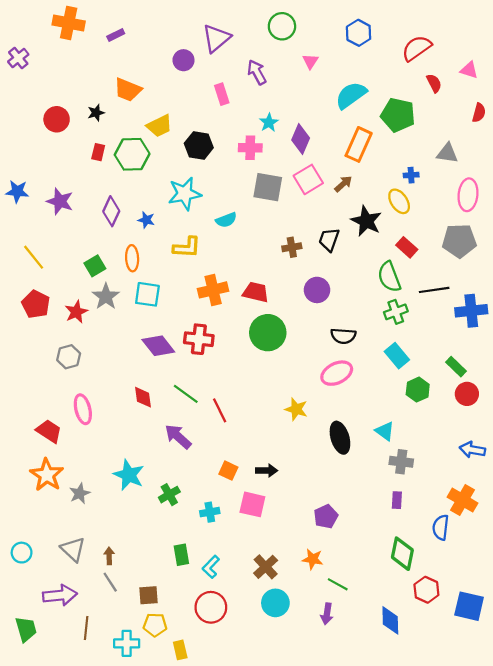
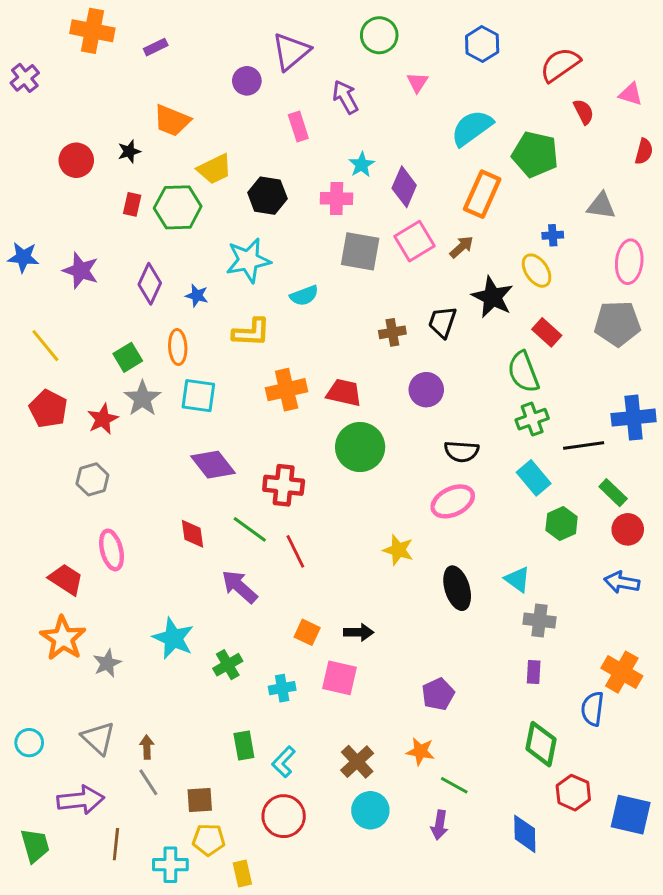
black line: (434, 290) -> (584, 446), moved
red cross: (199, 339) -> (284, 485), moved
blue arrow: (472, 450) -> (622, 582), moved

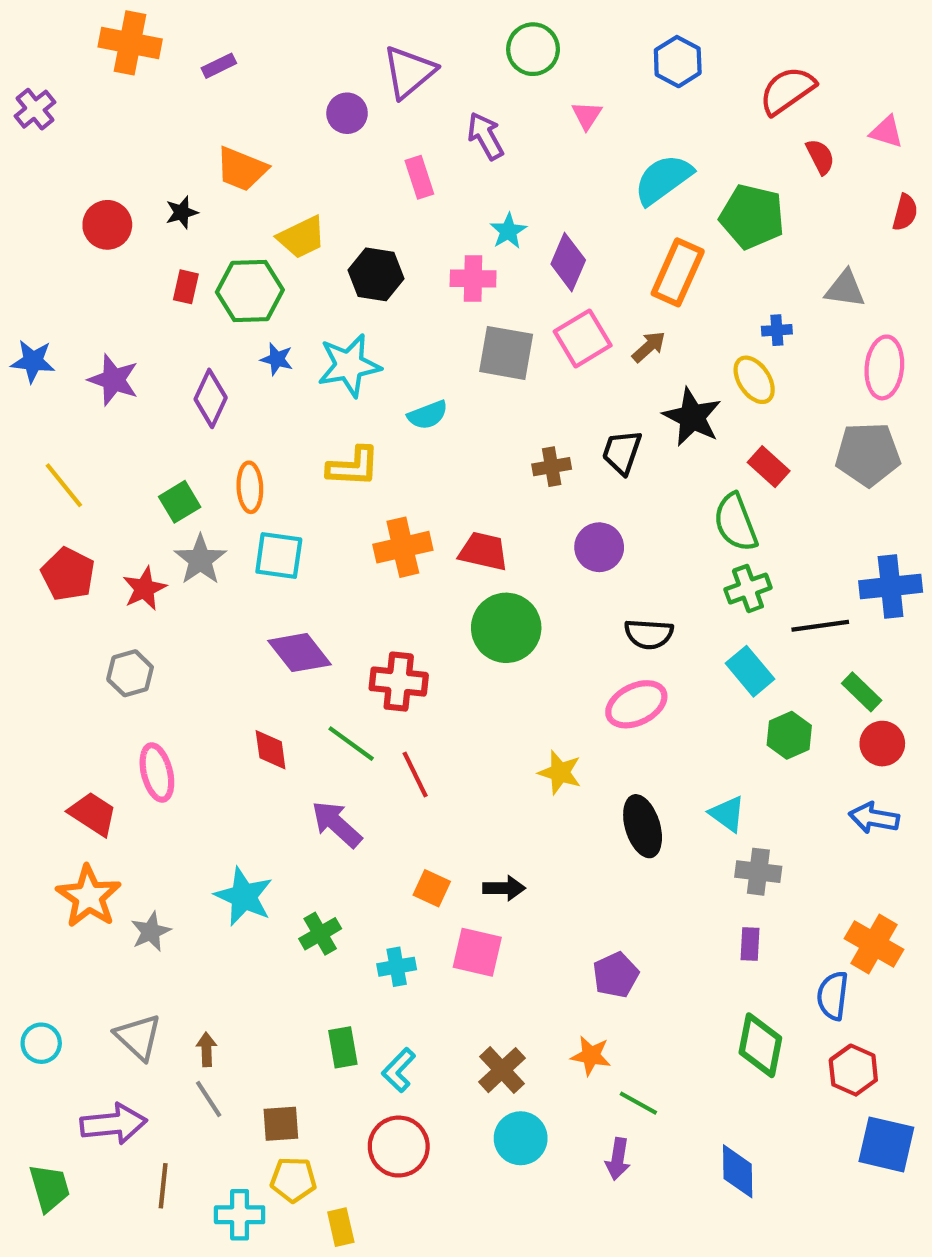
blue star: (197, 296) -> (277, 359), moved
red hexagon: (573, 793) -> (853, 1070), moved

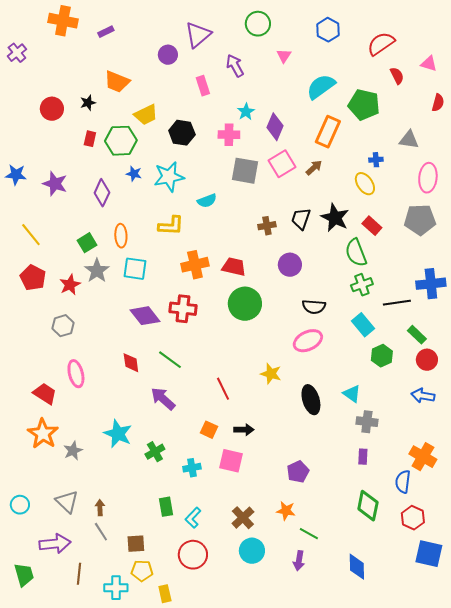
black star: (692, 417) -> (335, 218), moved
red cross: (399, 682) -> (183, 309), moved
red line: (415, 775) -> (223, 389), moved

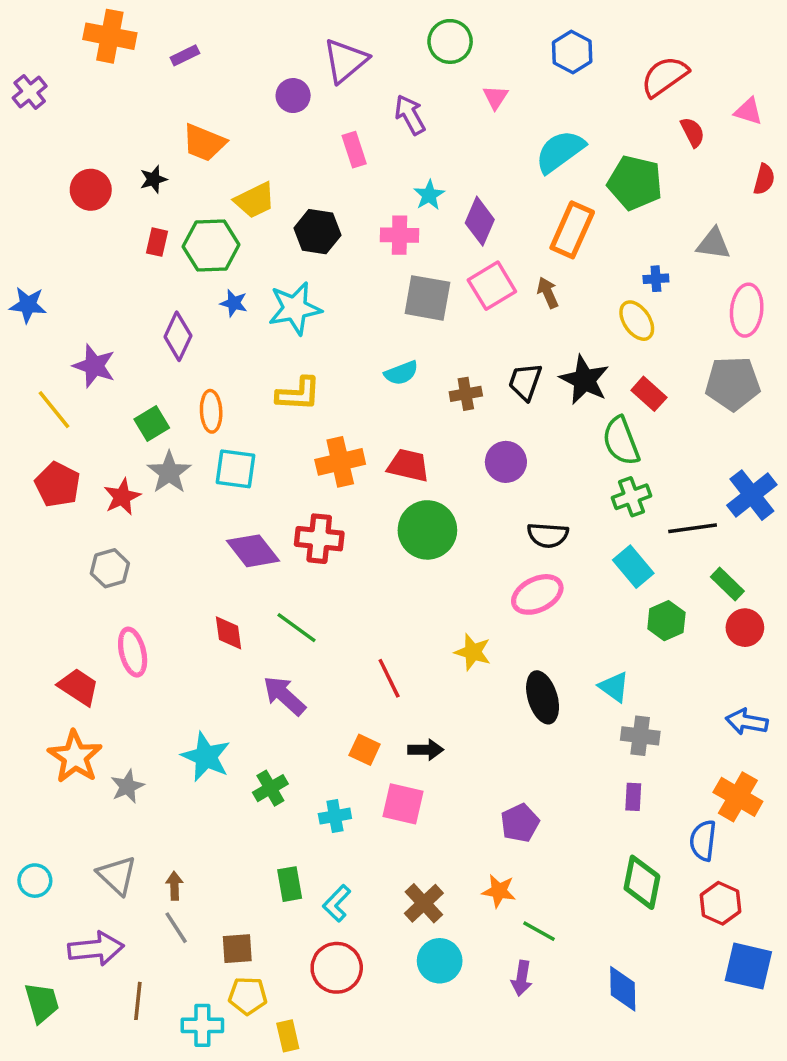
brown arrow: (314, 168) -> (548, 293), turned -72
purple star: (55, 184) -> (94, 366), moved
cyan semicircle: (207, 201) -> (401, 373), moved
blue cross: (431, 284) -> (752, 495), turned -32
blue arrow: (423, 396) -> (747, 722), moved

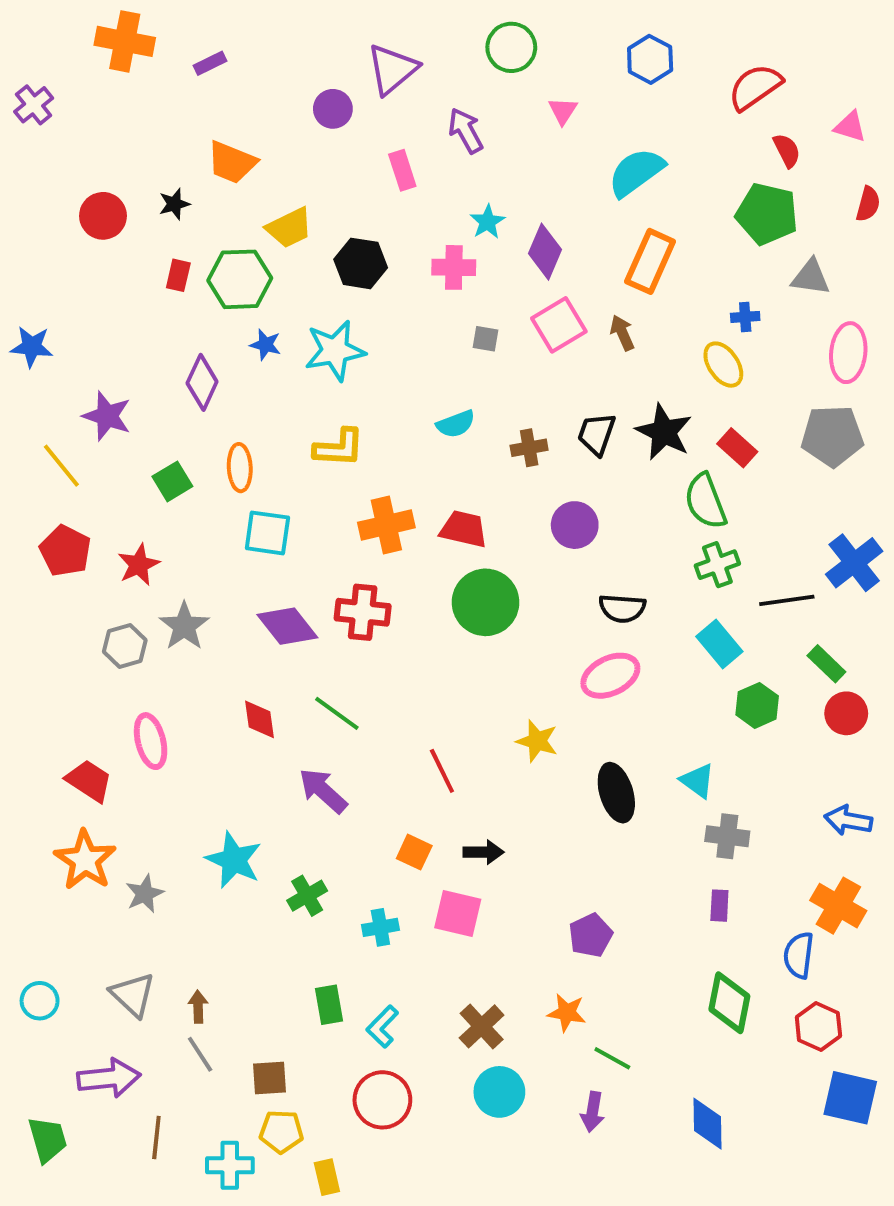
green pentagon: (635, 183) -> (767, 214), moved
gray square: (427, 298) -> (486, 339), size x0.5
gray star: (169, 472) -> (184, 626), moved

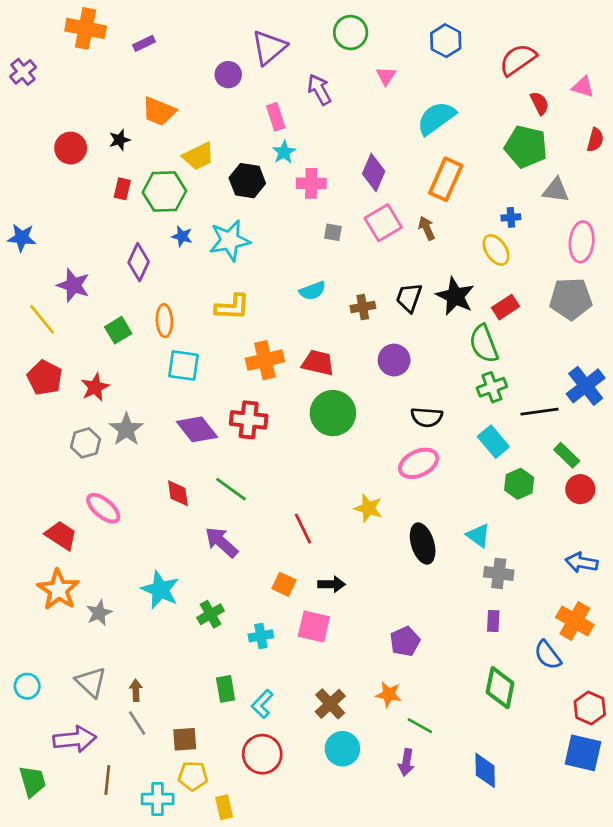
cyan star: (487, 222) -> (284, 152), moved
red rectangle: (737, 448) -> (506, 307), turned -75
pink ellipse: (151, 741) -> (103, 508), turned -36
blue semicircle: (799, 955) -> (548, 655), turned -44
red hexagon: (818, 1026) -> (590, 708), moved

